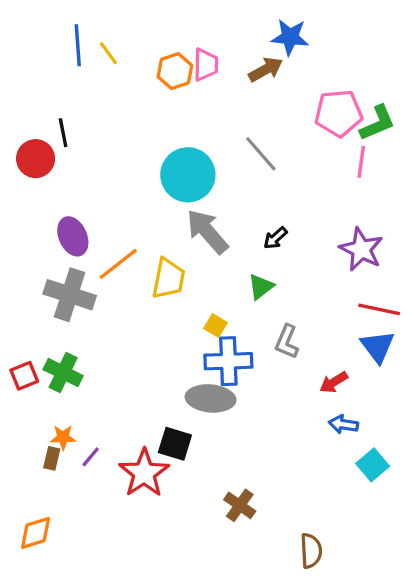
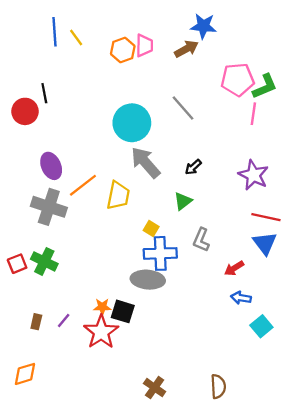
orange star: (63, 437) -> (102, 307), moved
brown cross: (240, 505) -> (155, 388), moved

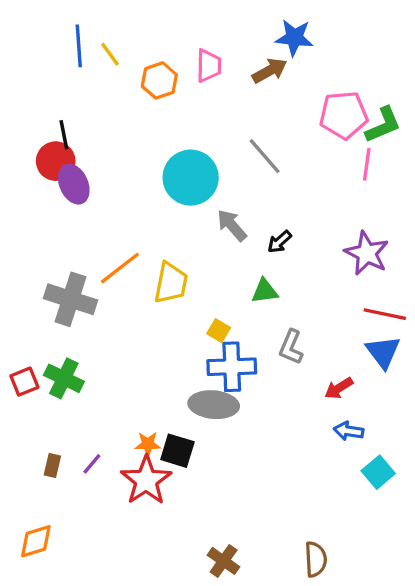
orange hexagon: (123, 50) -> (159, 80), moved
red circle: (25, 111) -> (56, 161), moved
gray arrow: (145, 163) -> (232, 225), moved, size x0.7
purple ellipse: (51, 166) -> (74, 184), moved
green triangle: (183, 201) -> (265, 291), turned 30

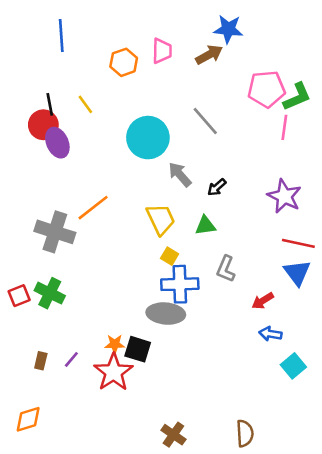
yellow line: (110, 54) -> (85, 104), moved
yellow trapezoid: (171, 283) -> (161, 219), moved, turned -36

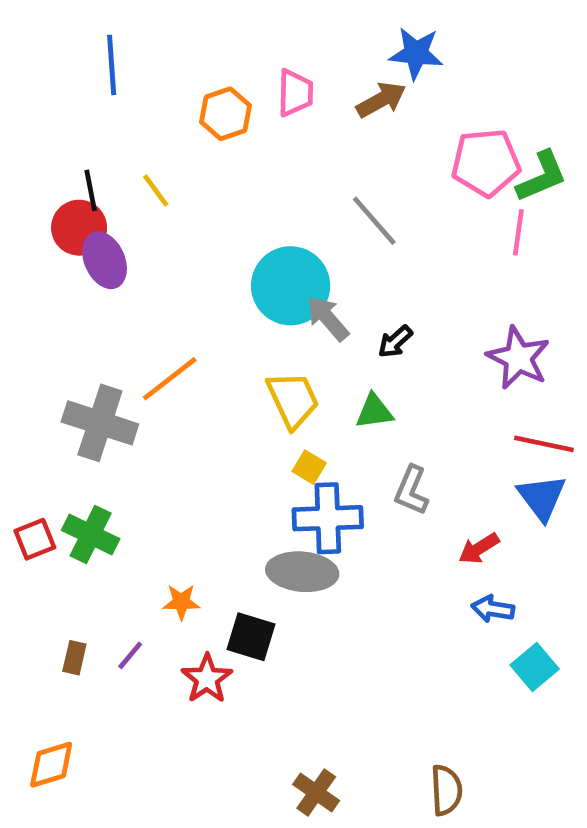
cyan circle: (148, 138) -> (291, 286), moved
orange star: (115, 344) -> (181, 602), moved
red star: (113, 372) -> (207, 679), size x0.7

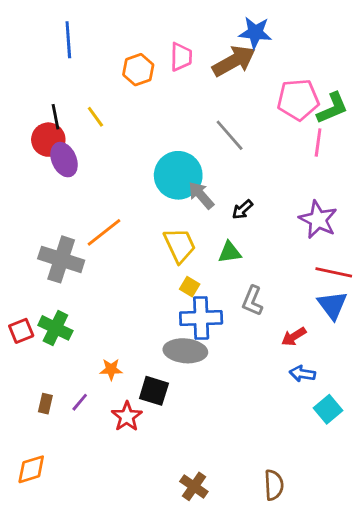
brown arrow: (381, 100) -> (234, 61), size x1.4

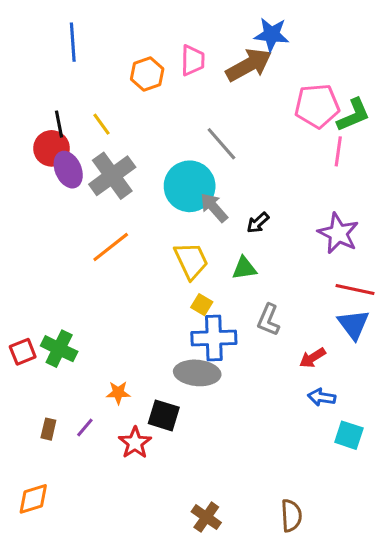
gray line: (230, 135) -> (221, 144), moved
gray cross: (61, 259) -> (112, 176), moved, turned 36
cyan square: (328, 409) -> (349, 435), turned -32

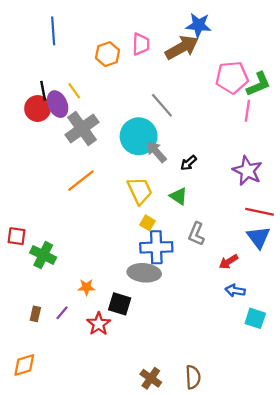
purple ellipse: (68, 170) -> (58, 104), moved
green triangle: (244, 268) -> (179, 196), turned 42
red square: (23, 352) -> (17, 236), moved, turned 30
brown semicircle: (291, 516) -> (193, 377), moved

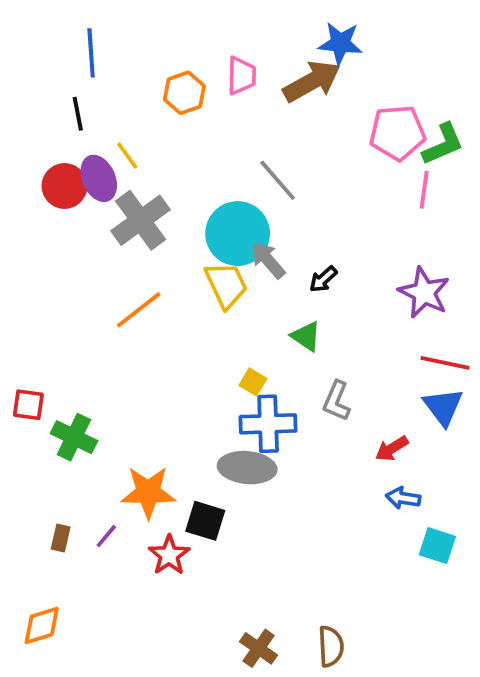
black line: (43, 91) -> (78, 114), moved
yellow trapezoid: (140, 191) -> (226, 285), moved
orange star: (86, 287) -> (148, 492), size x1.8

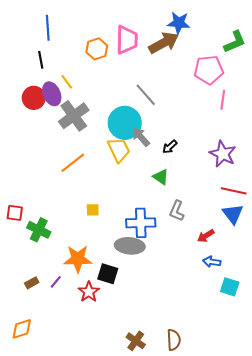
pink trapezoid: (241, 76) -> (127, 40), size x1.4
green L-shape: (443, 144) -> (235, 42), moved
yellow square: (253, 382) -> (93, 210), moved, turned -32
brown rectangle: (61, 538) -> (32, 283), turned 48

